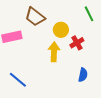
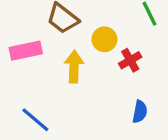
yellow arrow: (54, 52) -> (74, 67), moved

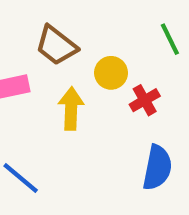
blue semicircle: (140, 112) -> (157, 168), size x1.5

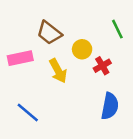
yellow arrow: (71, 109) -> (58, 71), turned 150

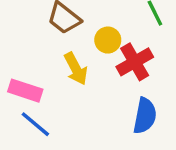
pink rectangle: (20, 58) -> (25, 91), moved, turned 30
red cross: (102, 66) -> (135, 62), size x1.5

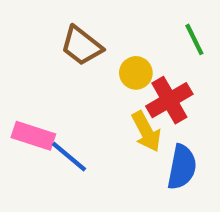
yellow arrow: (76, 69) -> (146, 132), moved
blue line: (35, 124) -> (69, 157), moved

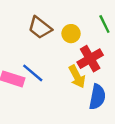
yellow circle: (136, 73) -> (71, 34), moved
blue line: (69, 157) -> (33, 73), moved

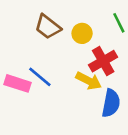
yellow arrow: (77, 77) -> (89, 81), turned -35

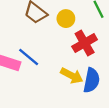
yellow arrow: (89, 81) -> (72, 76), moved

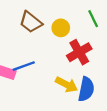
blue line: (29, 57) -> (24, 66), turned -60

